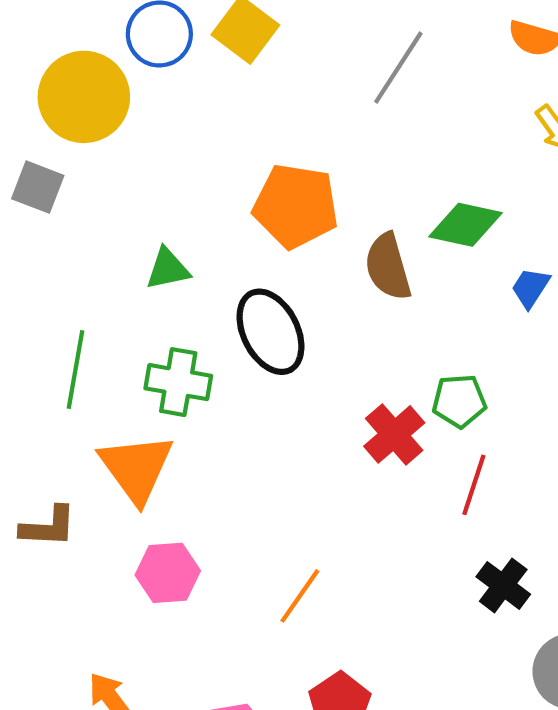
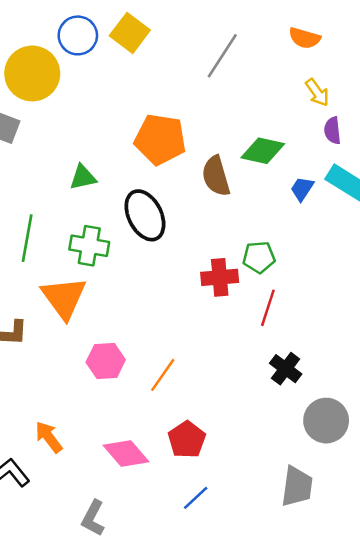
red cross: (394, 434) -> (220, 277), turned 36
pink hexagon: (168, 573) -> (106, 361), moved

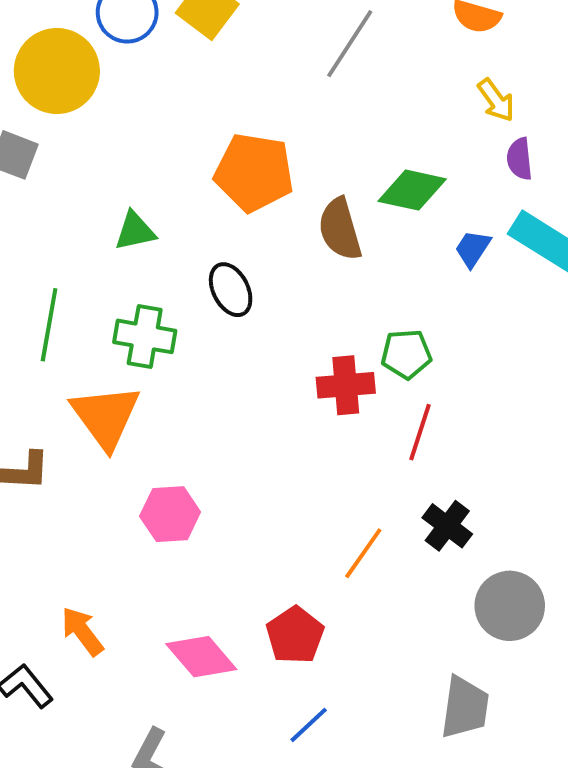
black ellipse: (145, 215) -> (231, 290), size x0.7
orange line: (163, 375) -> (363, 553), moved

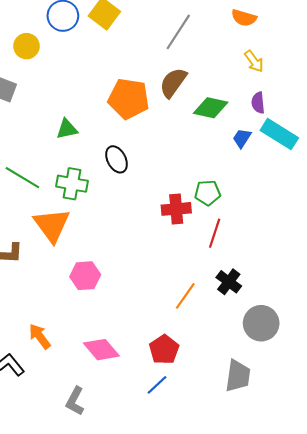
yellow circle: (57, 71) -> (27, 46), size x0.6
purple semicircle: (520, 159) -> (258, 103), moved
brown semicircle: (340, 229) -> (173, 83), moved, turned 52
green line: (49, 325) -> (22, 178), turned -69
red pentagon: (295, 635) -> (164, 350), moved

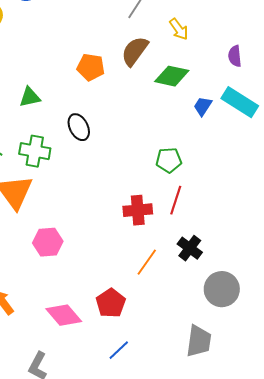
yellow arrow: (254, 61) -> (179, 29), moved
orange pentagon: (129, 99) -> (91, 67), size x0.7
purple semicircle: (258, 103) -> (235, 56), moved
red cross: (176, 209) -> (138, 210), moved
red pentagon: (164, 350) -> (111, 303), moved

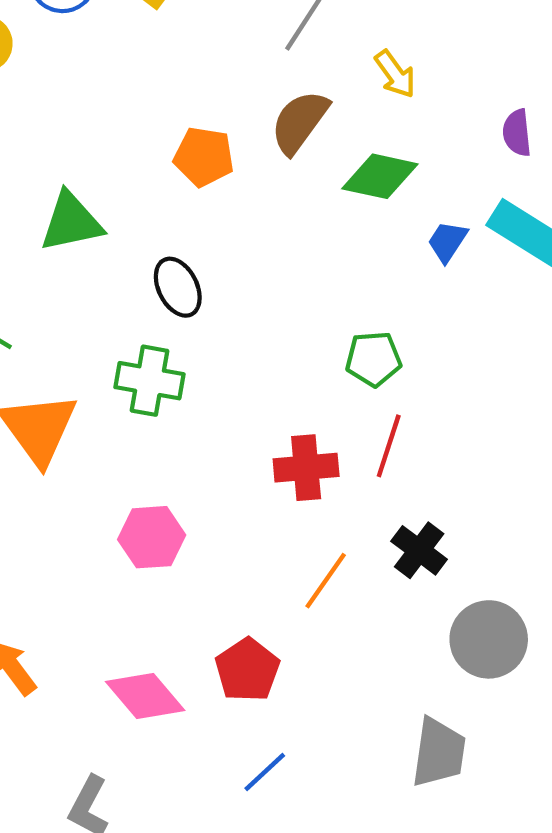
green triangle: (30, 97) -> (71, 222), size x1.4
green cross: (35, 151) -> (149, 381), moved
pink hexagon: (48, 242) -> (152, 537), moved

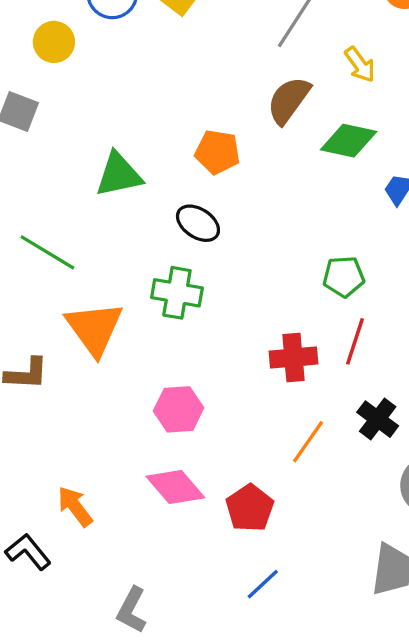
orange pentagon: (204, 157) -> (217, 152), moved
black ellipse: (178, 287) -> (198, 223), turned -30
pink diamond: (145, 696) -> (175, 487), moved

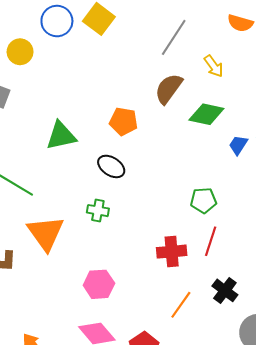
green cross: (177, 293) -> (98, 211), size x0.7

